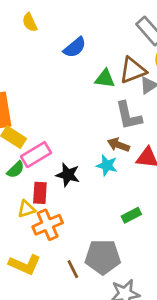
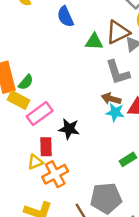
blue semicircle: (75, 47) -> (65, 17), turned 110
cyan star: (107, 165) -> (115, 112), moved
green semicircle: (16, 170) -> (26, 82), moved

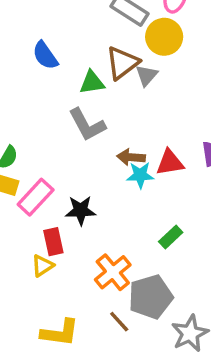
gray L-shape: (118, 72) -> (87, 125), moved
orange cross: (55, 174) -> (113, 272), moved

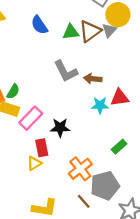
gray triangle: (147, 75) -> (109, 30), moved
green triangle: (92, 82) -> (71, 32), moved
brown arrow: (131, 157) -> (93, 79), moved

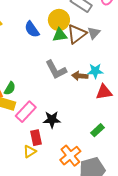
yellow circle: (118, 15) -> (59, 20), moved
cyan star: (100, 105) -> (95, 71), moved
green rectangle: (119, 147) -> (97, 130), moved

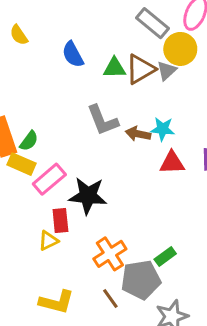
yellow circle: (59, 20) -> (180, 49), moved
black star: (52, 120) -> (88, 196), size x1.4
green rectangle: (97, 130) -> (165, 257), moved

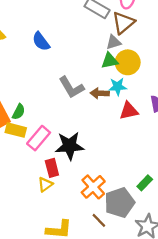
yellow circle: (180, 49) -> (128, 62), moved
green triangle: (114, 68) -> (110, 61), moved
brown triangle: (141, 69) -> (123, 23), moved
gray triangle: (167, 71) -> (114, 42), turned 35
green rectangle: (165, 257) -> (145, 183), moved

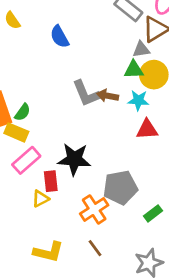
brown arrow: (100, 93) -> (108, 96), moved
pink rectangle: (39, 138) -> (26, 160), moved
gray pentagon: (120, 203) -> (120, 188), moved

